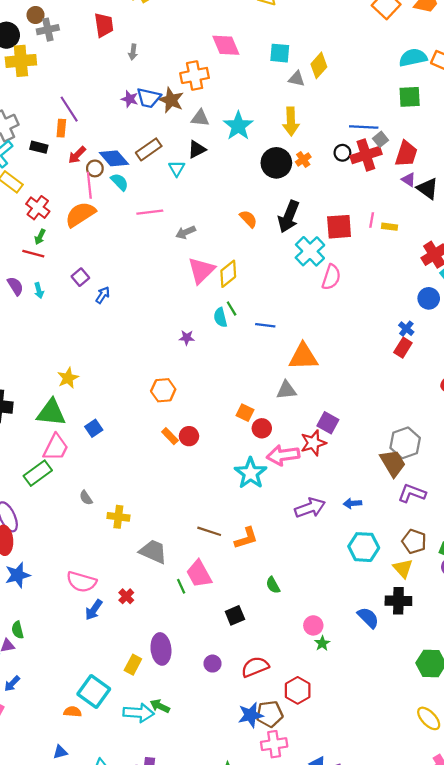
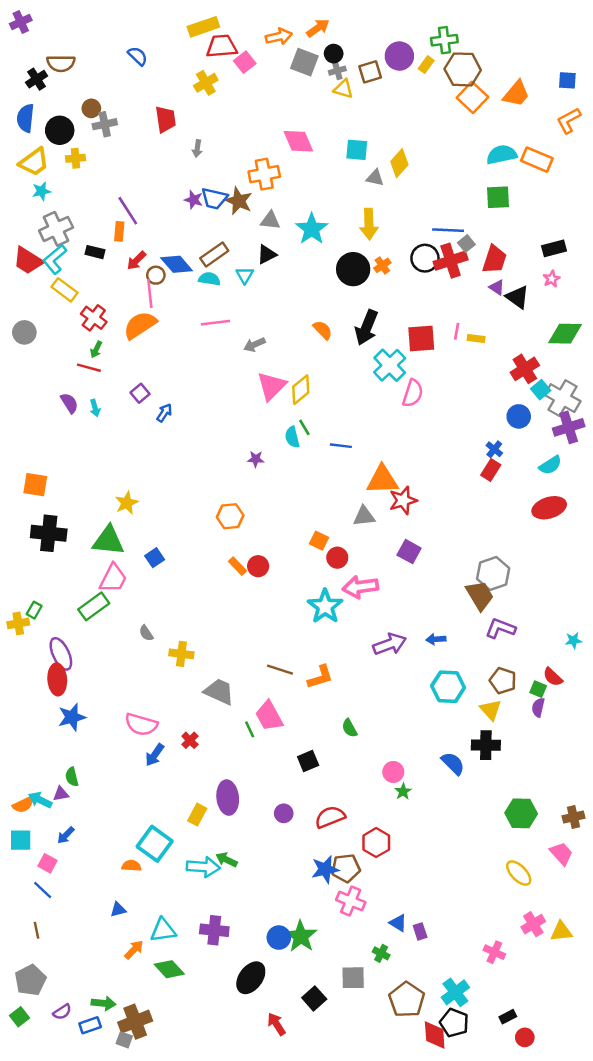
yellow cross: (21, 61) -> (75, 158), size x0.6
black circle: (342, 153) -> (425, 258), size x1.5
cyan semicircle: (120, 182) -> (209, 279), moved, turned -36
red star: (313, 443) -> (403, 500), moved
pink cross: (274, 744) -> (351, 901), turned 30

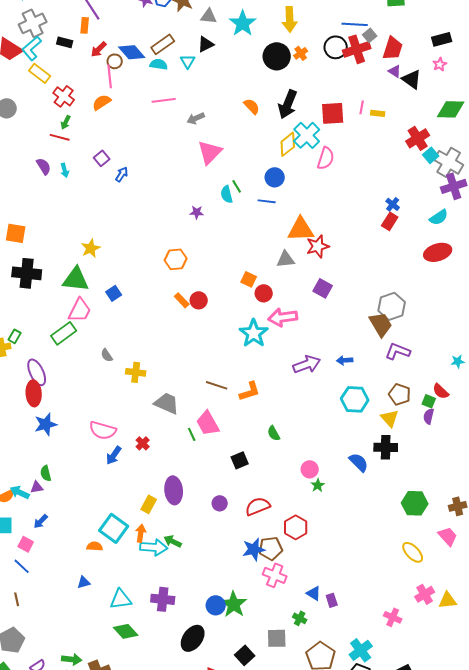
orange semicircle: (140, 325) -> (102, 102), size x0.7
yellow diamond: (301, 390) -> (288, 144), moved
blue circle: (519, 416) -> (275, 177), moved
orange arrow: (134, 950) -> (141, 533), moved, turned -36

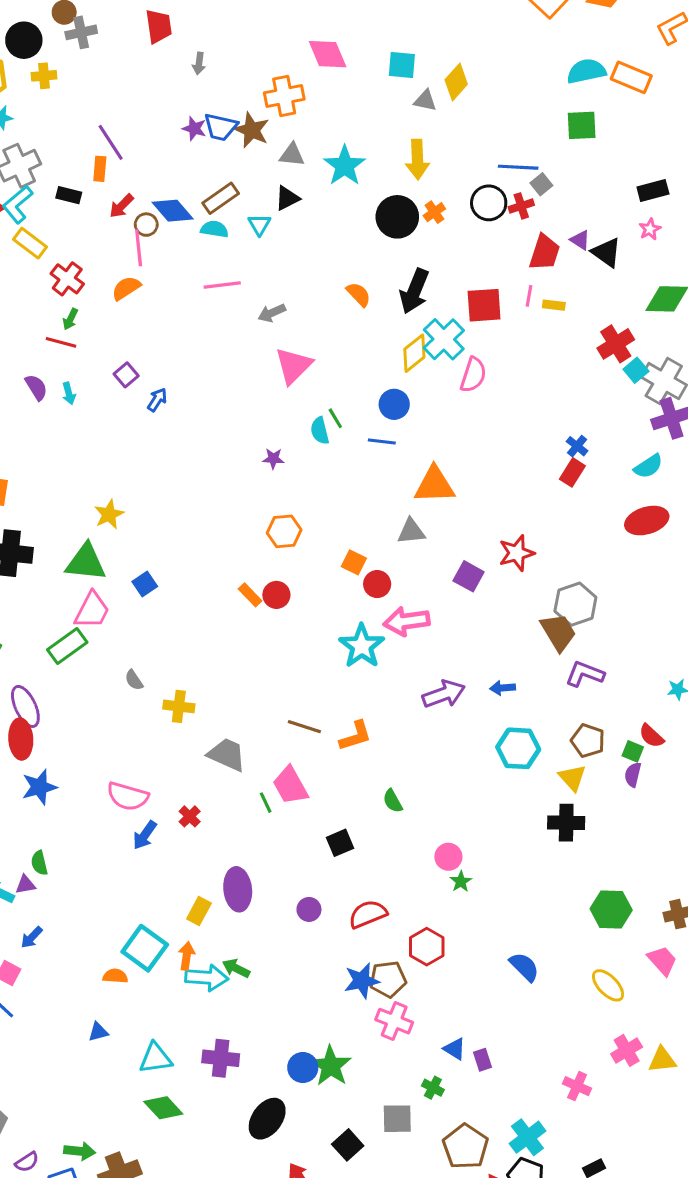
red trapezoid: (393, 48) -> (544, 252), moved
red cross: (357, 49) -> (521, 206), size x0.6
red star: (318, 246) -> (517, 553), moved
orange hexagon: (176, 259) -> (284, 531), moved
blue semicircle: (359, 462) -> (524, 967), moved

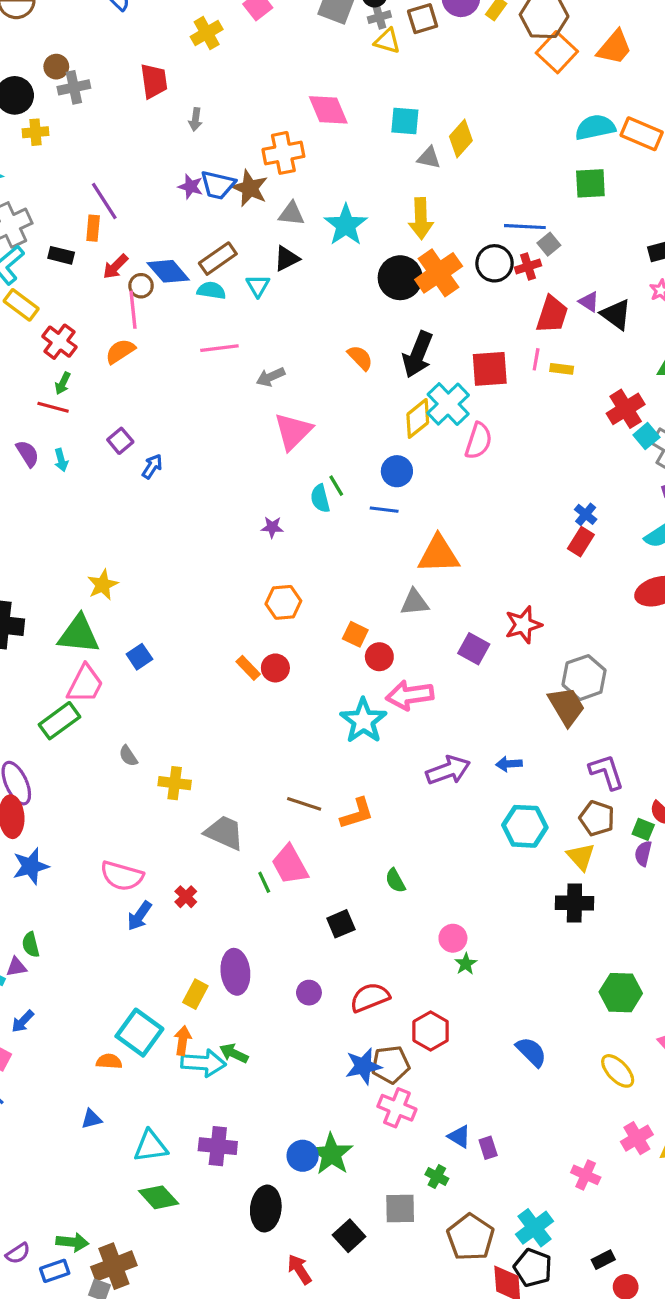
orange cross: (434, 212) -> (439, 273), size x2.0
purple L-shape: (585, 674) -> (606, 772), moved, turned 51
black ellipse: (267, 1119) -> (266, 1209), turned -30

